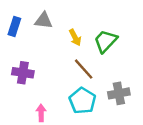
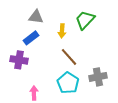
blue rectangle: (14, 27) -> (31, 38), moved, turned 35
yellow arrow: (75, 37) -> (62, 31), turned 32
green trapezoid: (106, 41) -> (85, 20), moved

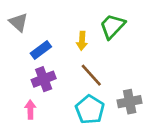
gray triangle: (36, 17) -> (18, 22), moved, turned 35
purple cross: (19, 60) -> (44, 79), moved, turned -30
pink arrow: (34, 93) -> (30, 110), moved

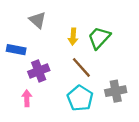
gray triangle: (18, 22) -> (37, 20), moved
green trapezoid: (112, 26) -> (99, 38), moved
blue rectangle: (41, 50) -> (16, 50), moved, turned 48

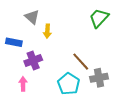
yellow arrow: (73, 37) -> (47, 31), moved
green trapezoid: (99, 38) -> (99, 18), moved
brown line: (81, 67) -> (81, 62), moved

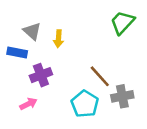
gray triangle: (32, 17) -> (32, 31), moved
pink arrow: (23, 84) -> (28, 104), turned 64

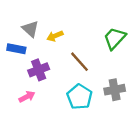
green trapezoid: (122, 22) -> (115, 38), moved
yellow arrow: (58, 39) -> (55, 36), turned 63
brown line: (100, 76) -> (79, 62), moved

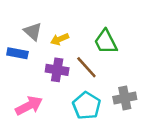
green trapezoid: (115, 38) -> (106, 42), moved, turned -70
purple cross: (39, 70) -> (57, 70), moved, turned 30
pink arrow: (27, 97) -> (29, 106), size x1.5

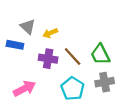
green trapezoid: (106, 42) -> (100, 54), moved

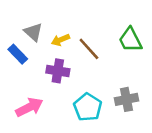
blue rectangle: (15, 45) -> (18, 54), turned 35
green trapezoid: (100, 54) -> (130, 40), moved
brown line: (73, 57) -> (89, 49), moved

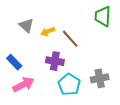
green trapezoid: (130, 40) -> (103, 16), moved, turned 30
blue rectangle: (18, 54) -> (14, 62), moved
purple cross: (58, 71) -> (55, 61), moved

